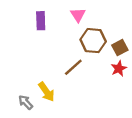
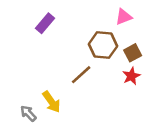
pink triangle: (78, 15) -> (124, 17), moved, turned 42
purple rectangle: (41, 21) -> (45, 23), turned 42

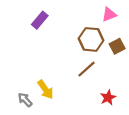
brown line: (81, 75) -> (86, 69), moved
red star: (131, 76) -> (108, 97), moved

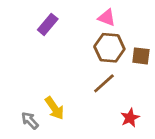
pink triangle: (109, 14) -> (107, 18), moved, turned 42
brown square: (117, 46) -> (141, 56), turned 35

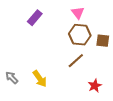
pink triangle: (107, 18) -> (78, 13), turned 32
gray arrow: (30, 120) -> (12, 78), moved

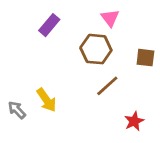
brown hexagon: (80, 35) -> (96, 49), moved
yellow arrow: (40, 79) -> (46, 100), moved

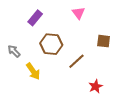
brown hexagon: (96, 49) -> (51, 44), moved
gray arrow: (17, 110) -> (14, 51), moved

